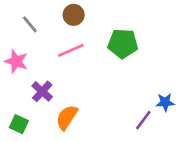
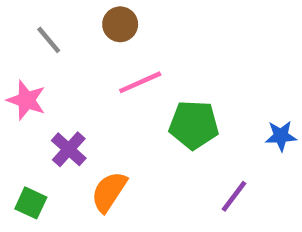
green pentagon: (123, 44) -> (194, 125), moved
pink line: (71, 50) -> (140, 82), moved
blue star: (165, 102) -> (281, 136), moved

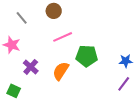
orange semicircle: (109, 192) -> (61, 71), moved
purple line: (234, 196) -> (124, 84), moved

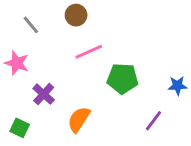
orange semicircle: (61, 71) -> (79, 119), moved
purple line: (124, 84) -> (154, 121), moved

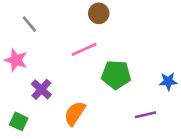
brown circle: (76, 15) -> (99, 13), moved
purple line: (154, 121) -> (145, 115), turned 40

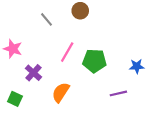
gray line: (29, 24) -> (46, 19), moved
pink line: (84, 49) -> (67, 52), moved, turned -36

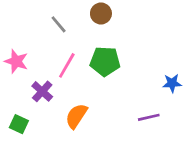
pink line: (67, 52) -> (67, 65), moved
green pentagon: (94, 61) -> (105, 61), moved

